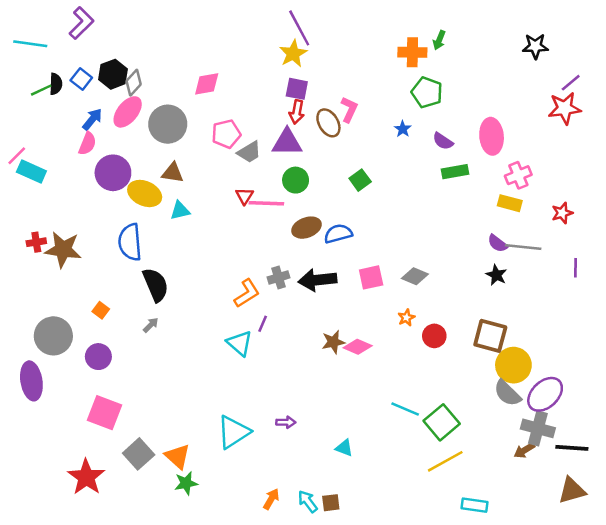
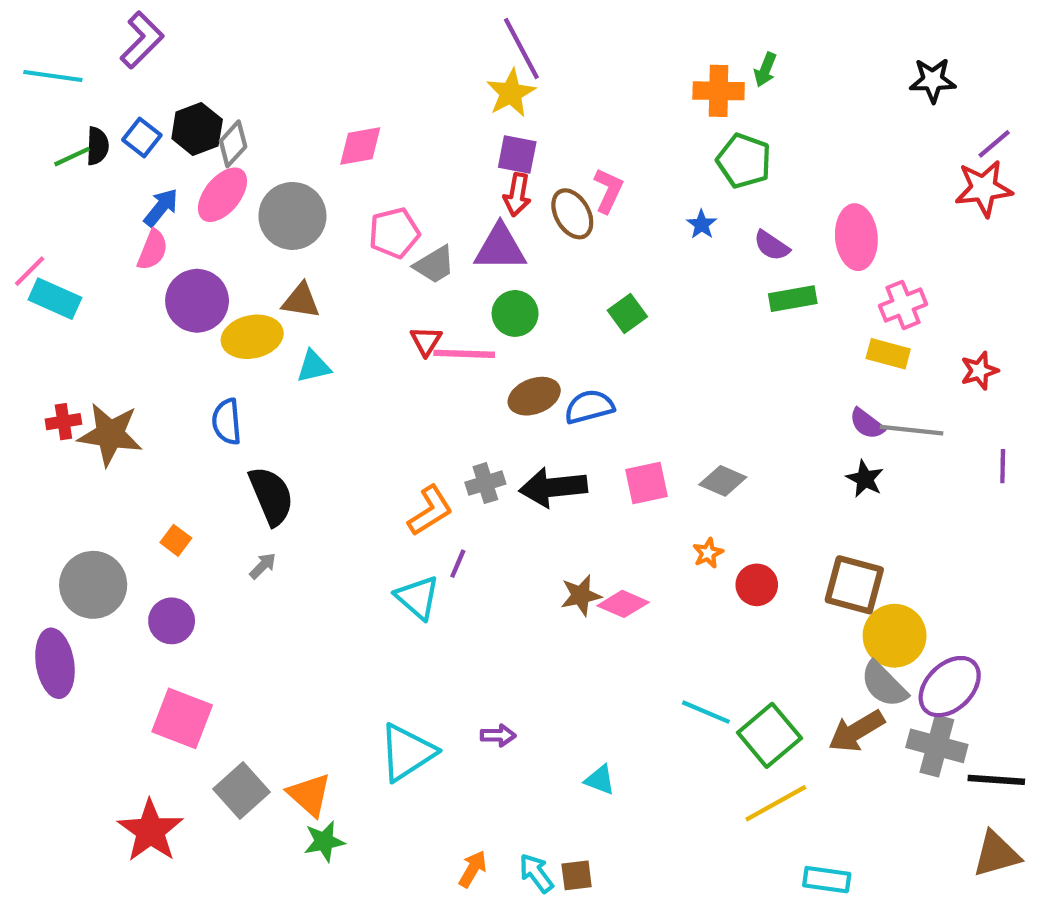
yellow ellipse: (145, 193) -> (252, 337), turned -36
blue semicircle: (130, 242) -> (227, 422), size x0.7
brown arrow: (524, 450) -> (856, 731), moved, size x1.5

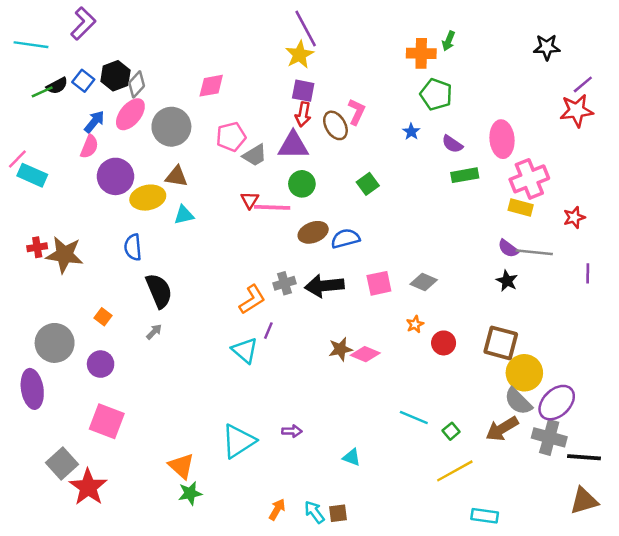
black semicircle: (97, 146) -> (57, 86), turned 60
pink cross: (903, 305) -> (529, 179), size x1.4
green square: (769, 735) -> (451, 431), size x0.5
gray square: (242, 790) -> (62, 463), moved

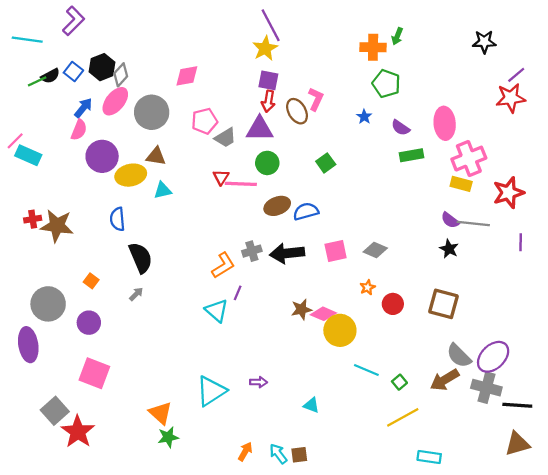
red star: (574, 217) -> (508, 193), size x1.6
yellow circle: (524, 373) -> (340, 330), moved

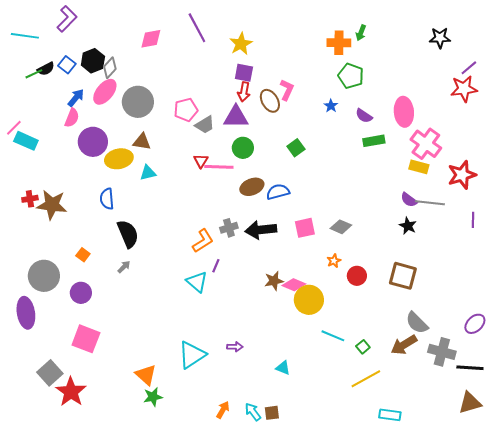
purple line: (271, 25) -> (197, 28), moved
pink diamond: (187, 76) -> (151, 39), moved
pink cross: (469, 159) -> (426, 144), turned -32
purple ellipse: (493, 357) -> (475, 324), moved, size x0.7

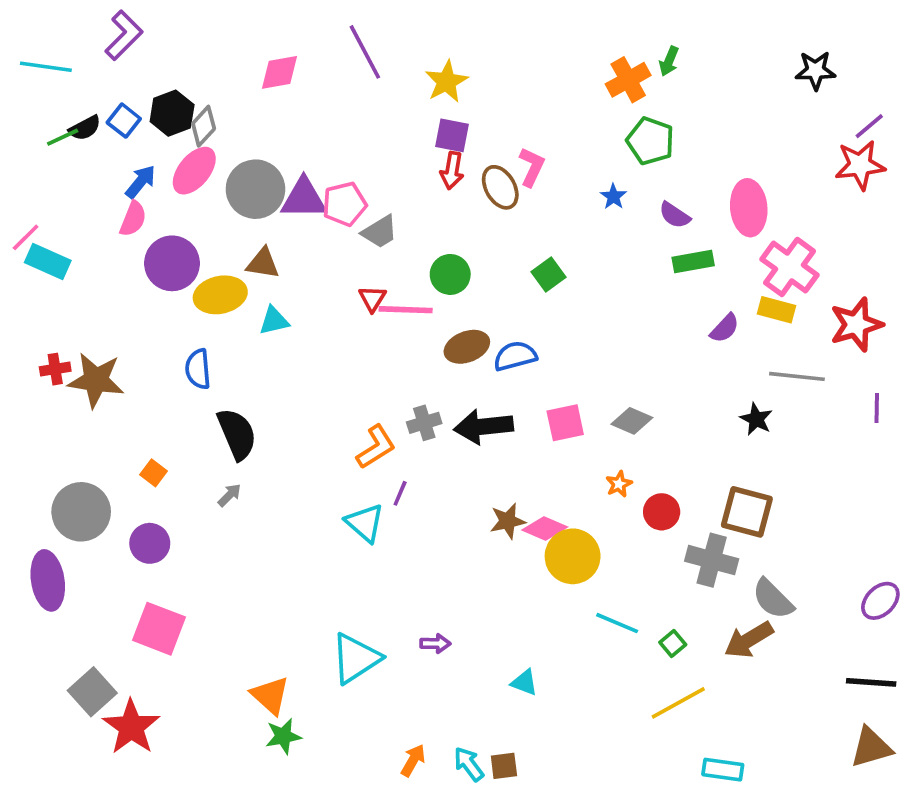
orange cross: (339, 43) -> (628, 80), turned -30
purple triangle: (236, 117) -> (304, 198), moved
purple semicircle: (409, 200) -> (725, 328), moved, turned -84
gray cross: (442, 352) -> (712, 560), moved

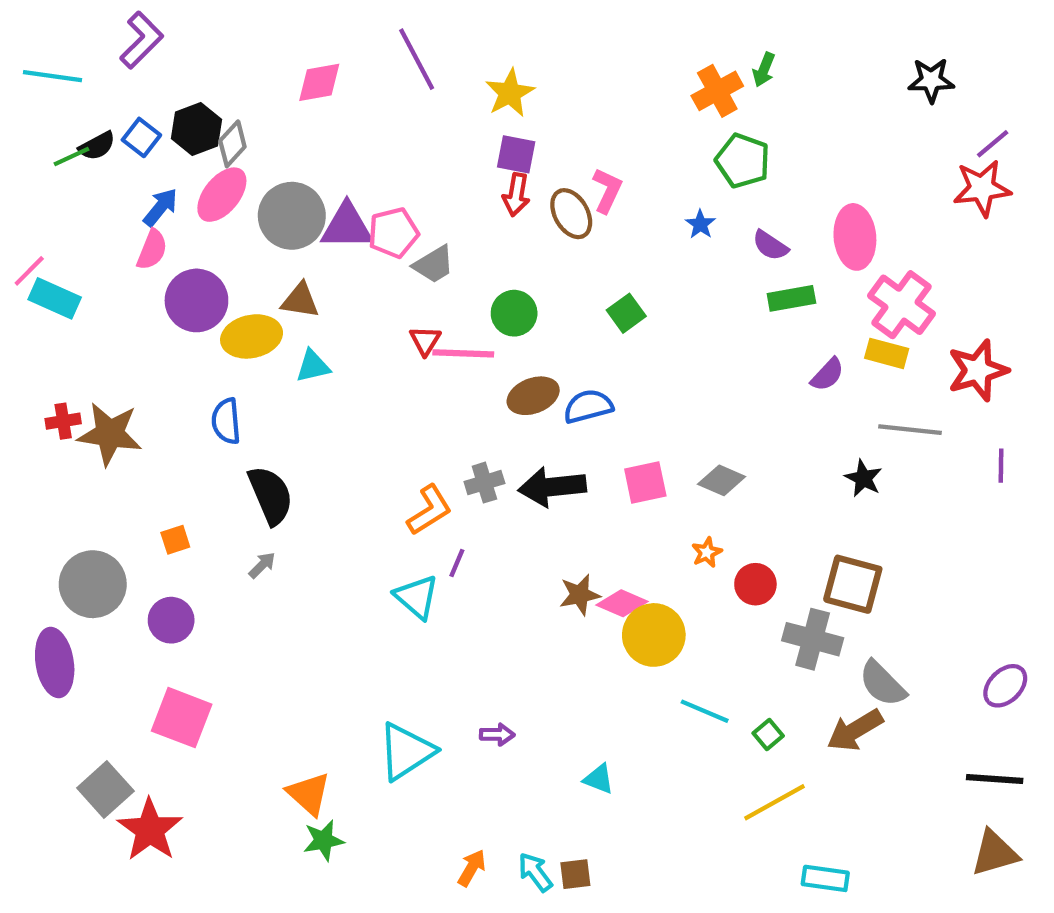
orange square: (153, 473) -> (175, 540), turned 35

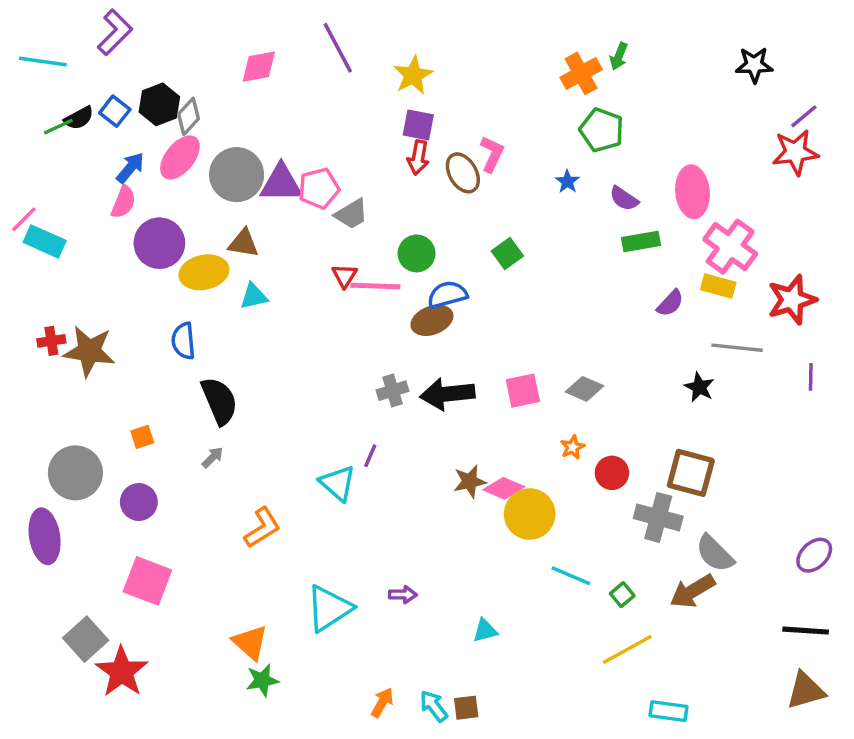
blue semicircle: (588, 406) -> (447, 295), moved
orange L-shape: (429, 510) -> (262, 528), moved
cyan triangle: (599, 779) -> (485, 631), turned -36

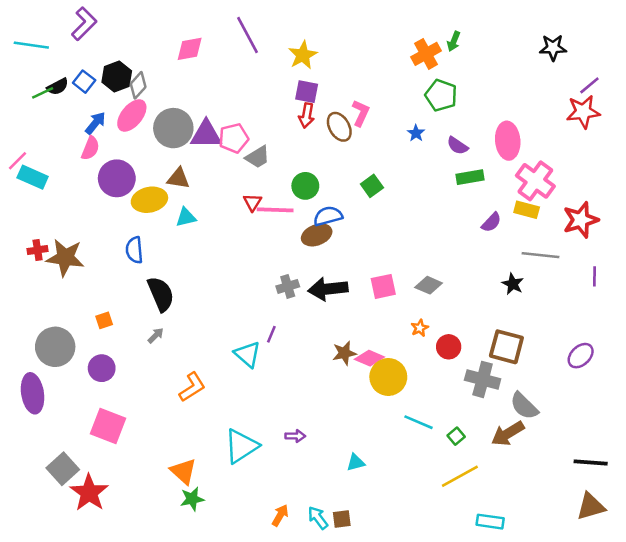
purple ellipse: (814, 555) -> (581, 356), moved

